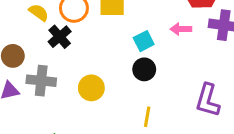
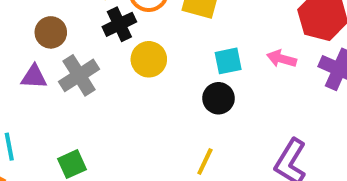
gray cross: (41, 81) -> (79, 75), turned 36
yellow circle: (91, 88) -> (149, 59), moved

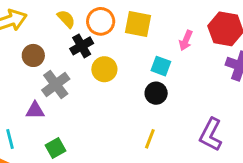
pink arrow: (282, 59) -> (186, 40), moved, turned -78
cyan square: (228, 61) -> (161, 66), turned 36
purple triangle: (34, 77) -> (35, 110), moved

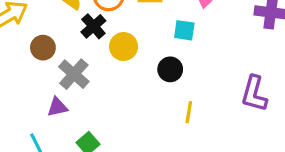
black circle: (156, 93) -> (170, 69), moved

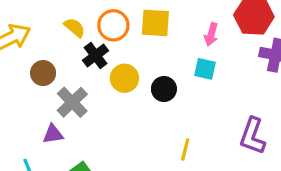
cyan square: (184, 30) -> (205, 69), moved
black circle: (170, 69) -> (164, 89), moved

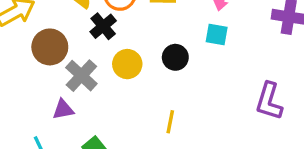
brown circle: (43, 73) -> (50, 47), size x1.4
yellow circle: (124, 78) -> (127, 64), moved
yellow line: (185, 149) -> (170, 122), moved

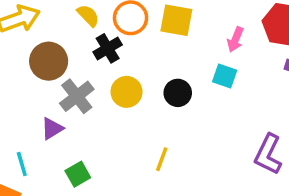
purple triangle: (63, 109) -> (52, 129), turned -30

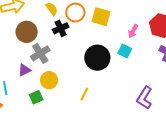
yellow circle: (127, 92) -> (49, 80), moved
black circle: (178, 93) -> (97, 58), size x1.6

